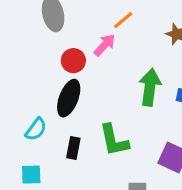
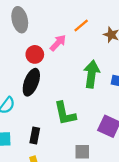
orange line: (123, 20) -> (81, 25), moved
black rectangle: (73, 148) -> (35, 136), moved

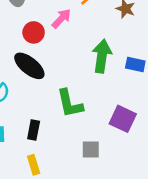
black ellipse: (31, 82) -> (29, 66), turned -72

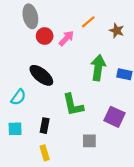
red circle: (34, 32) -> (45, 36), moved

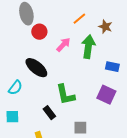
pink arrow: (66, 38) -> (63, 45), moved
green arrow: (98, 68) -> (88, 47), moved
purple square: (114, 117) -> (106, 95), moved
black rectangle: (45, 126) -> (49, 113), moved, turned -48

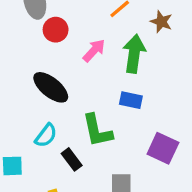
blue rectangle: (112, 67) -> (131, 100), moved
cyan semicircle: (15, 88) -> (46, 135), moved
purple square: (106, 95) -> (163, 148), moved

